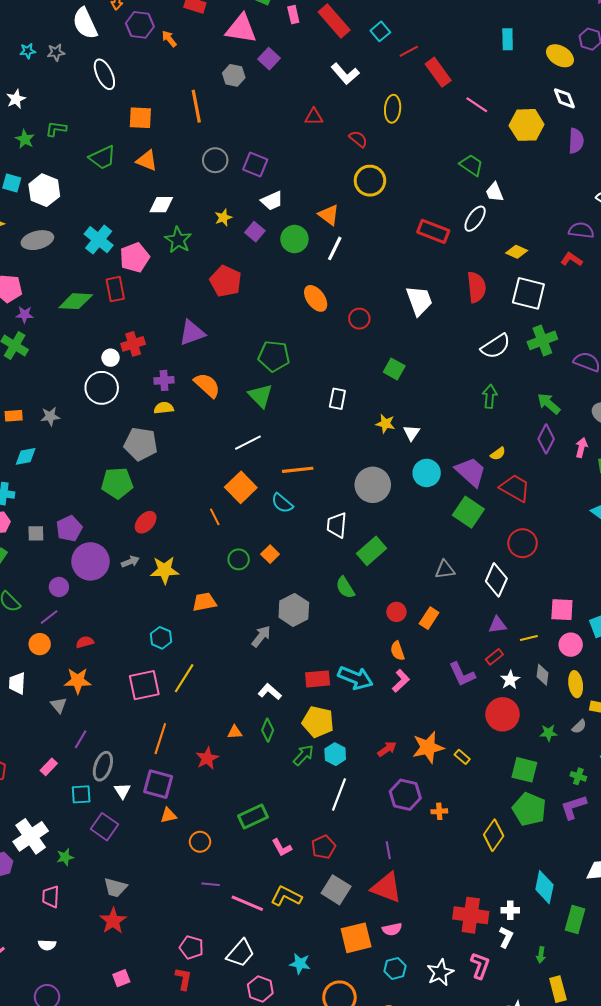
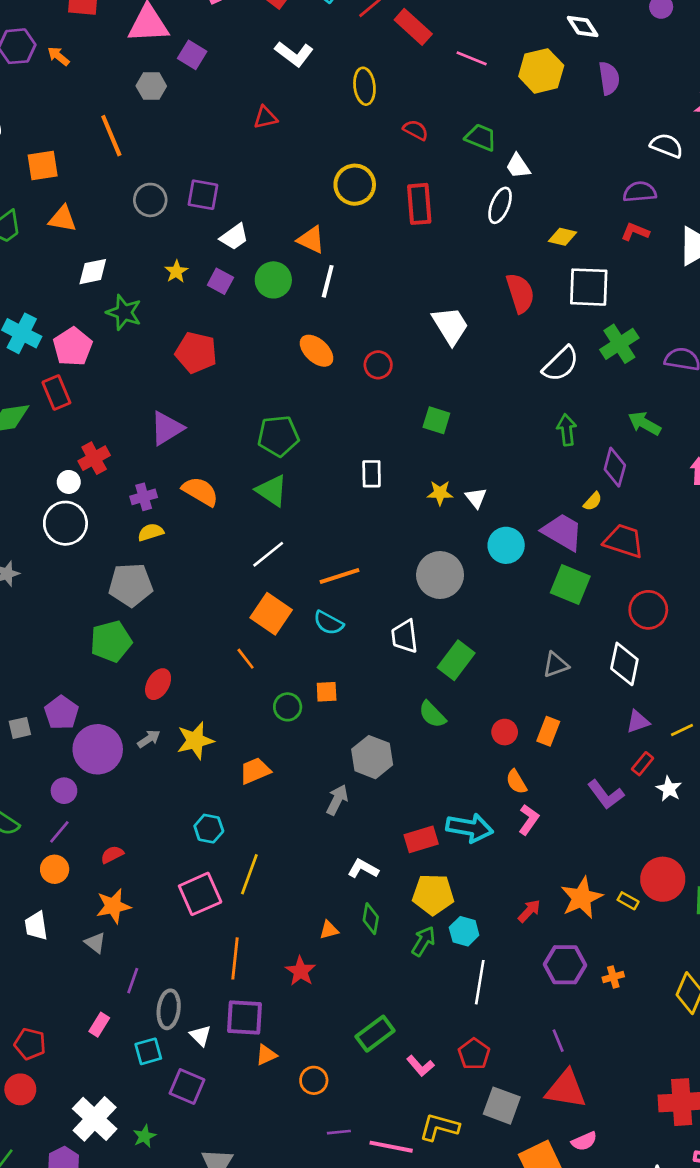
red semicircle: (358, 139) -> (416, 130), moved
red rectangle: (433, 231) -> (419, 204), moved, turned 76
purple diamond: (546, 439) -> (615, 467), moved
orange square: (270, 554) -> (327, 692), turned -36
red circle: (503, 714) -> (663, 879), moved

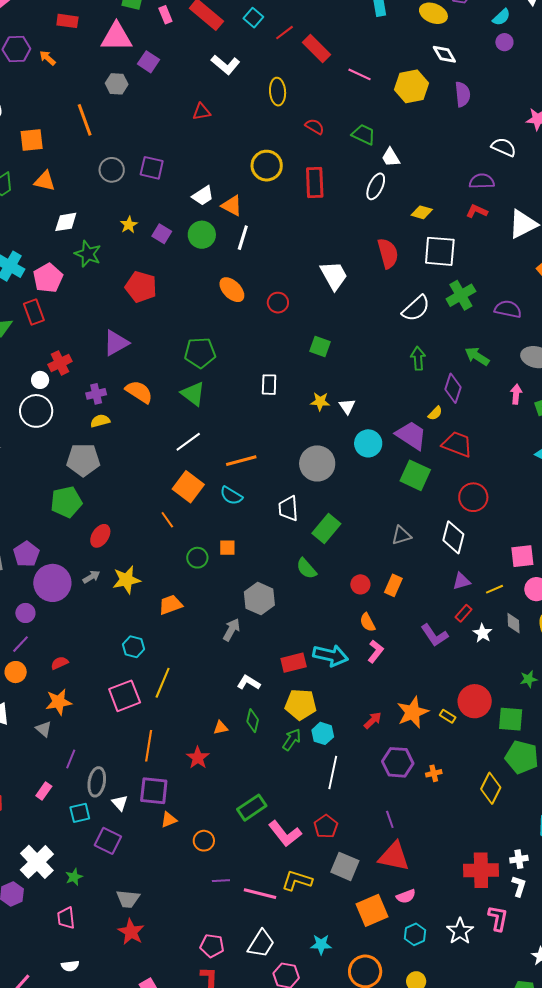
white trapezoid: (234, 237) -> (203, 196), moved
pink L-shape: (420, 1066) -> (285, 834), size x1.6

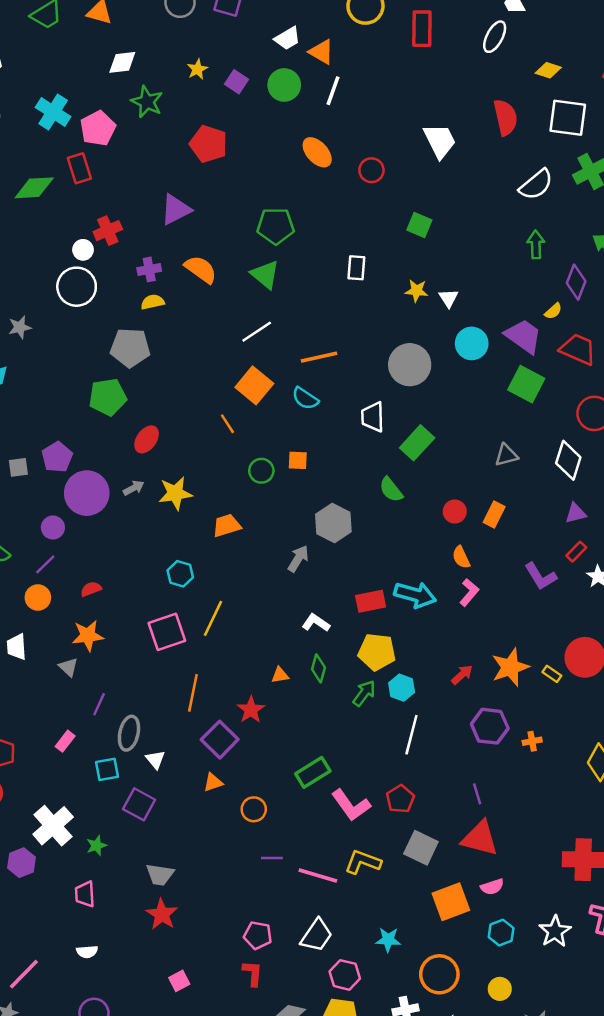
purple square: (154, 791) -> (220, 740), moved, turned 36

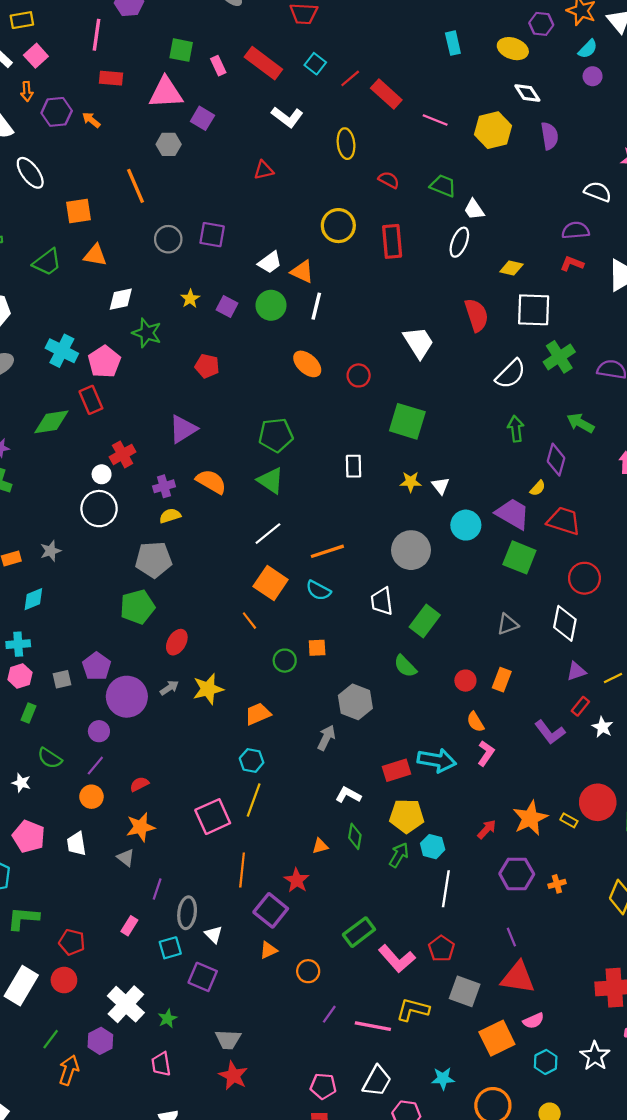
red pentagon: (209, 144) -> (207, 366), size x0.7
green square: (419, 225) -> (407, 421), size x1.6
cyan hexagon: (180, 574) -> (252, 760), moved
purple line: (272, 858) -> (329, 1014), turned -48

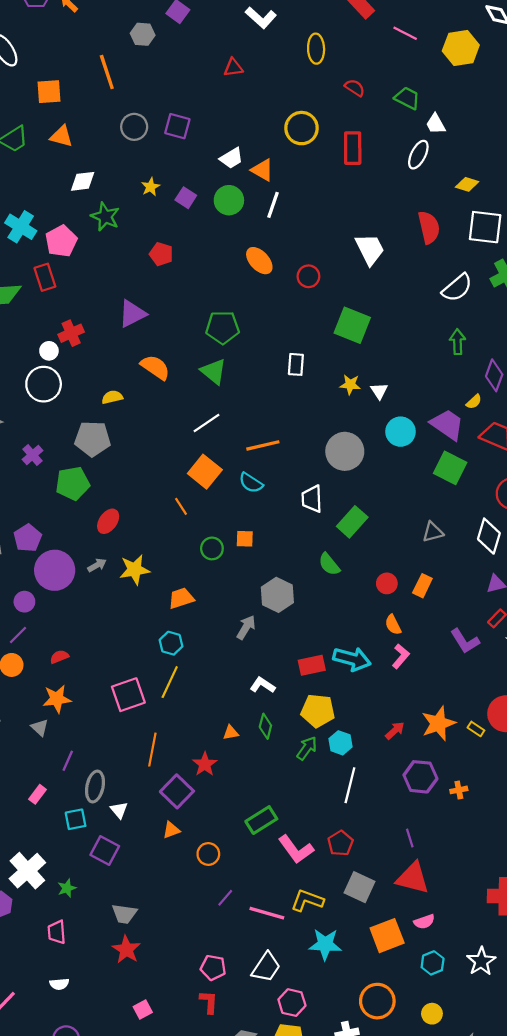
purple cross: (164, 486) -> (33, 455), moved, turned -30
cyan star: (443, 1079) -> (325, 944), moved, size x1.4

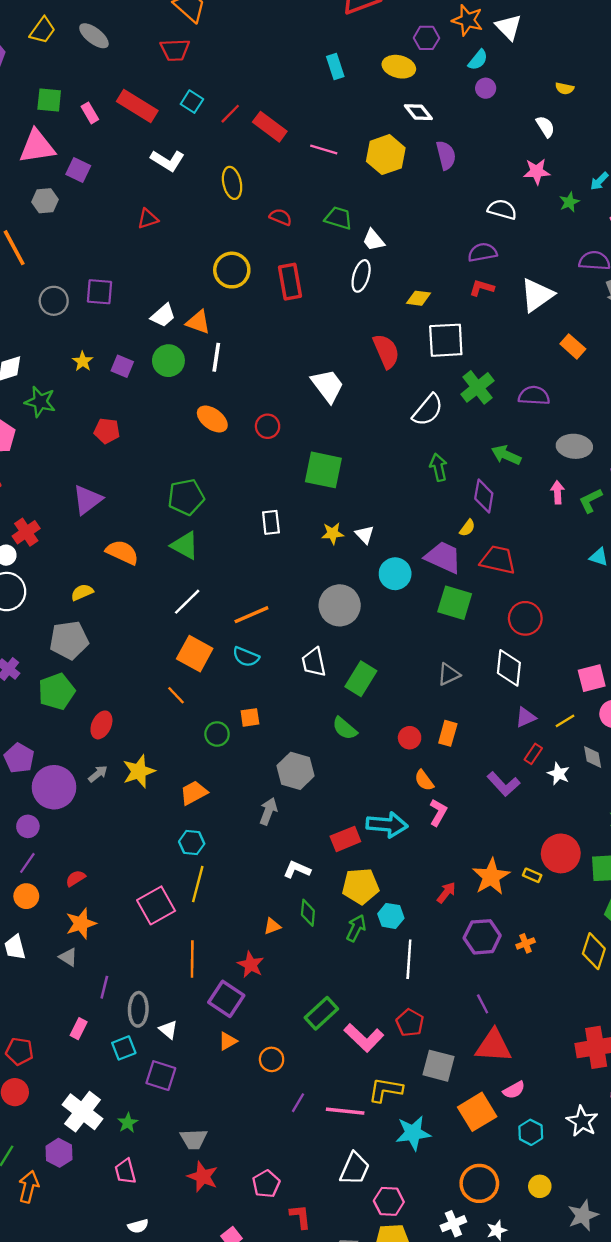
pink pentagon: (213, 968) -> (266, 1184), moved, turned -30

